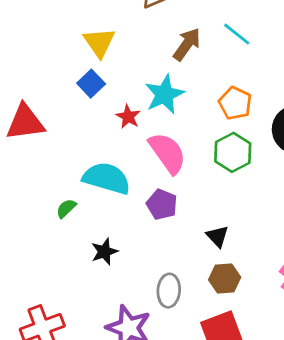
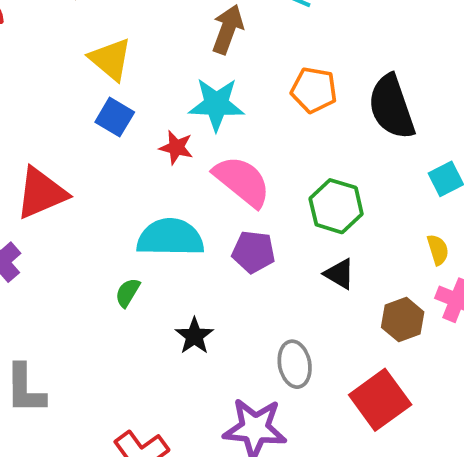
cyan star: (164, 94) -> (216, 104), turned -30
green hexagon: (233, 152) -> (336, 206), moved
brown hexagon: (225, 279) -> (403, 320), moved

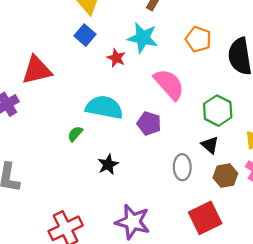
pink semicircle: (242, 181) -> (169, 84), moved
green hexagon: (336, 206) -> (218, 111), moved
black triangle: (339, 274) -> (210, 145), moved
gray ellipse: (295, 364) -> (182, 167), moved

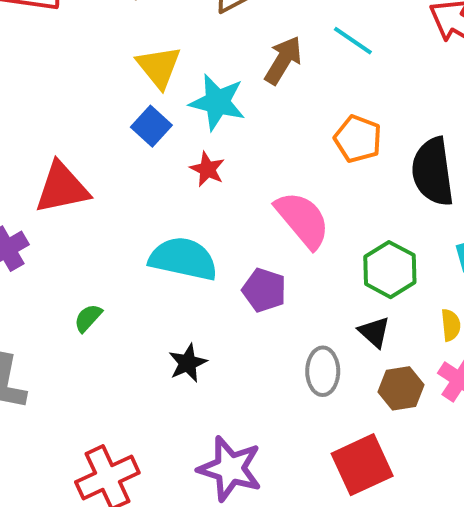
cyan star: (143, 38) -> (217, 102), moved
green semicircle: (75, 134) -> (88, 318), moved

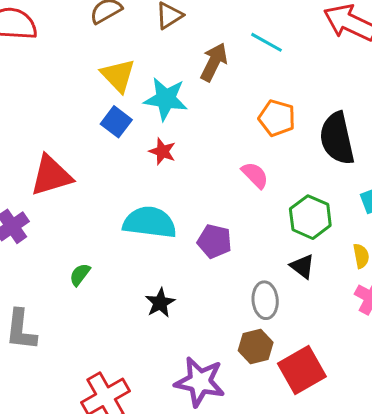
pink semicircle: (303, 220) -> (255, 175), moved, size x0.6
brown hexagon: (401, 388) -> (256, 347), moved

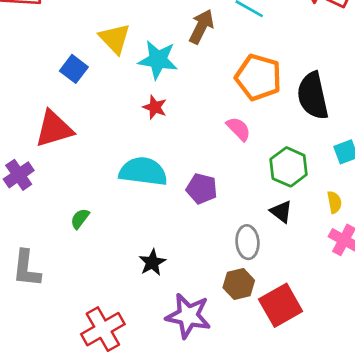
orange pentagon: (277, 118) -> (258, 77), size x1.4
blue square: (116, 122) -> (74, 69), moved
black star: (160, 303) -> (152, 262), moved

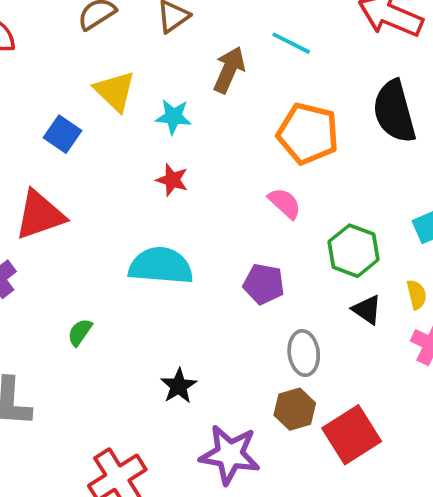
cyan star: (158, 60) -> (173, 117), size x0.7
black semicircle: (313, 96) -> (394, 112), moved
purple pentagon: (202, 189) -> (264, 284), moved
black triangle: (281, 212) -> (367, 310), moved

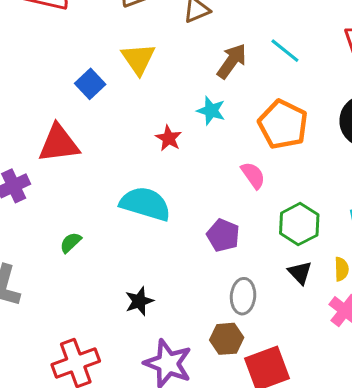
cyan star: (173, 117) -> (211, 111), moved

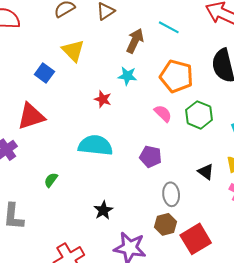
green hexagon: (299, 224) -> (199, 115), moved

